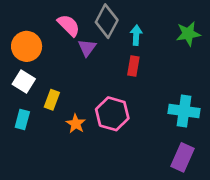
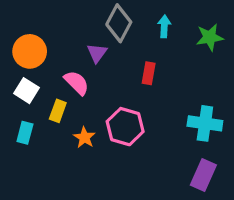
pink semicircle: (69, 25) -> (77, 83), moved
cyan arrow: (136, 35) -> (164, 26), moved

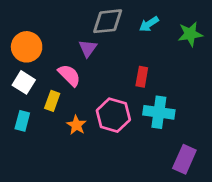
gray diamond: (119, 23) -> (108, 21), turned 56
cyan arrow: (164, 26) -> (149, 24), turned -126
red rectangle: (149, 73) -> (142, 77), moved
cyan cross: (205, 123) -> (159, 112), moved

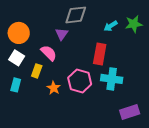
cyan arrow: (149, 24) -> (111, 26), moved
red rectangle: (142, 77) -> (100, 54), size x1.5
purple rectangle: (184, 159) -> (130, 112), turned 48

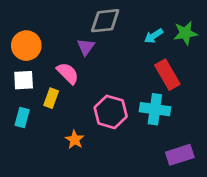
red rectangle: (100, 54) -> (167, 75), moved, turned -40
white square: (17, 58) -> (24, 80), turned -35
orange star: (54, 88) -> (75, 140), moved

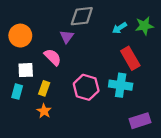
white square: (24, 80) -> (26, 70), moved
yellow rectangle: (51, 98) -> (44, 88), moved
orange star: (75, 140) -> (44, 111), moved

